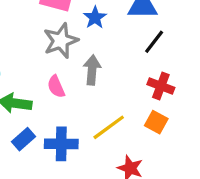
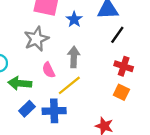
gray star: (61, 41) -> (36, 39), moved
yellow line: (109, 127) -> (69, 85), moved

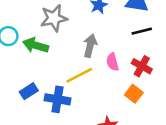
black line: (117, 35) -> (142, 31), turned 30
pink semicircle: (49, 70) -> (112, 62), moved
green arrow: (20, 83) -> (36, 45), moved

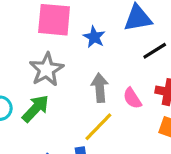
green arrow: (36, 45) -> (36, 109), turned 135

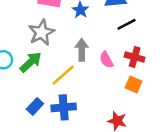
yellow line: (98, 127) -> (63, 75), moved

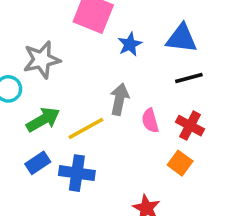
gray star: (42, 32) -> (42, 60), moved
green arrow: (31, 62) -> (43, 120), moved

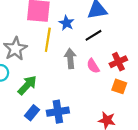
black line: (189, 78) -> (94, 35), moved
red cross: (190, 126) -> (118, 62), turned -36
yellow line: (86, 128) -> (48, 40), moved, turned -35

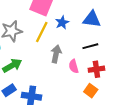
black line: (94, 35) -> (90, 46), moved

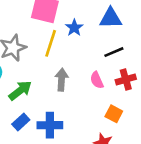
gray arrow: (56, 54) -> (62, 80), moved
orange square: (91, 91) -> (114, 114), moved

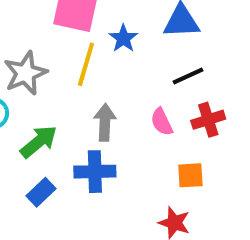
orange square: (114, 114) -> (190, 175), turned -30
blue cross: (50, 125) -> (95, 172), moved

